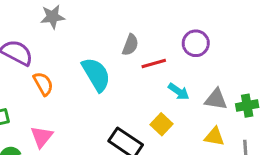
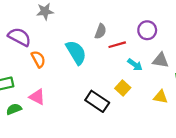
gray triangle: (216, 99) -> (160, 60), moved
pink triangle: (42, 137) -> (37, 97), turned -42

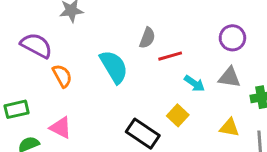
purple circle: (147, 30) -> (232, 38), moved

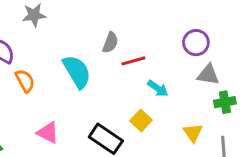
gray triangle: (229, 77) -> (208, 75), moved
pink triangle: (61, 128) -> (48, 133), moved
yellow triangle: (229, 128) -> (193, 133), turned 45

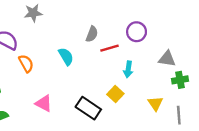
purple circle: (196, 43) -> (137, 32), moved
cyan semicircle: (77, 72) -> (66, 56), size x0.7
cyan arrow: (158, 88) -> (128, 69), turned 63

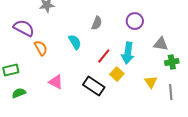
red line: (109, 48) -> (104, 56), moved, turned -35
cyan arrow: (128, 69) -> (128, 53), size x1.5

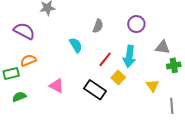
orange semicircle: (41, 48) -> (28, 60), moved, turned -84
gray line: (171, 92) -> (172, 106), moved

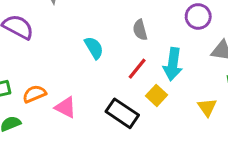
purple circle: (136, 24) -> (198, 16), moved
gray semicircle: (98, 26) -> (140, 30), moved, turned 144
orange semicircle: (28, 60) -> (34, 94), moved

